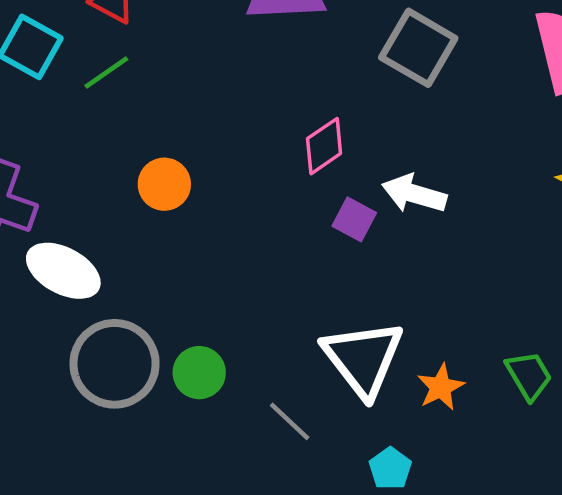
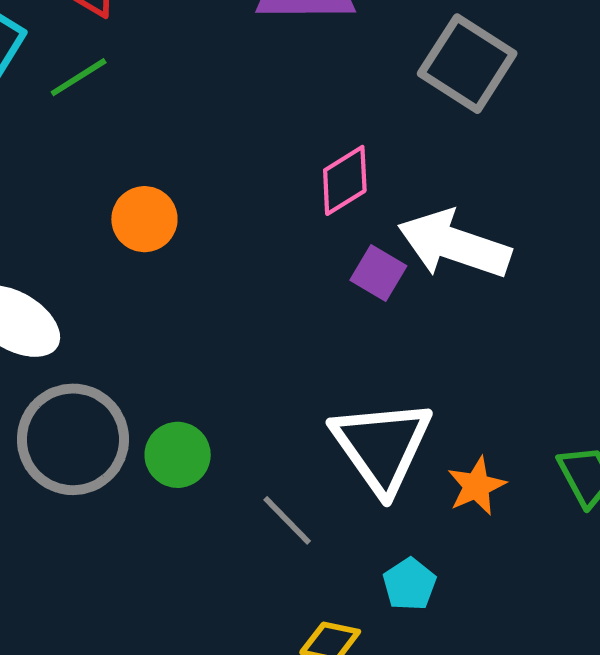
white arrow: (414, 194) -> (454, 244), size x1.4

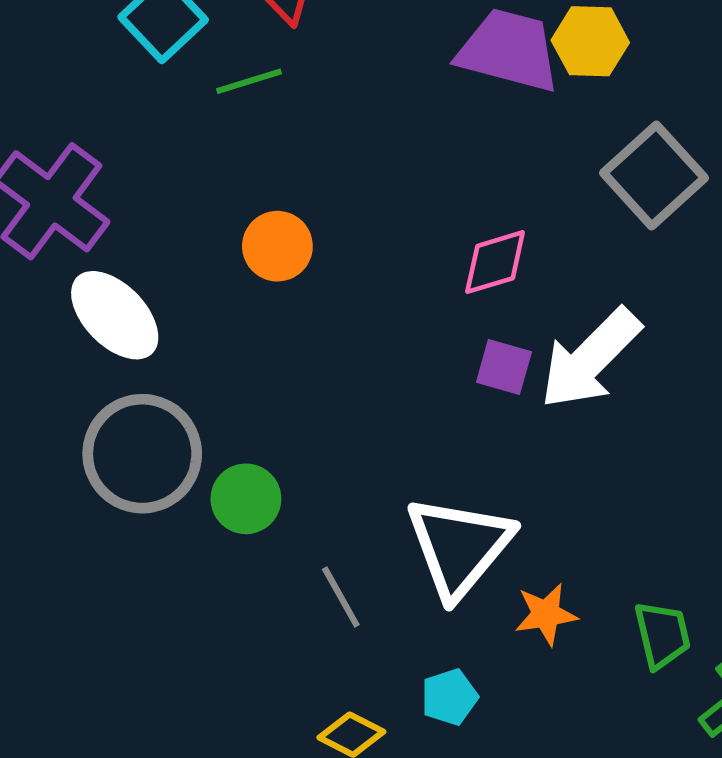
white arrow: (454, 244) -> (590, 359), turned -79
purple square: (378, 273) -> (504, 367), turned -30

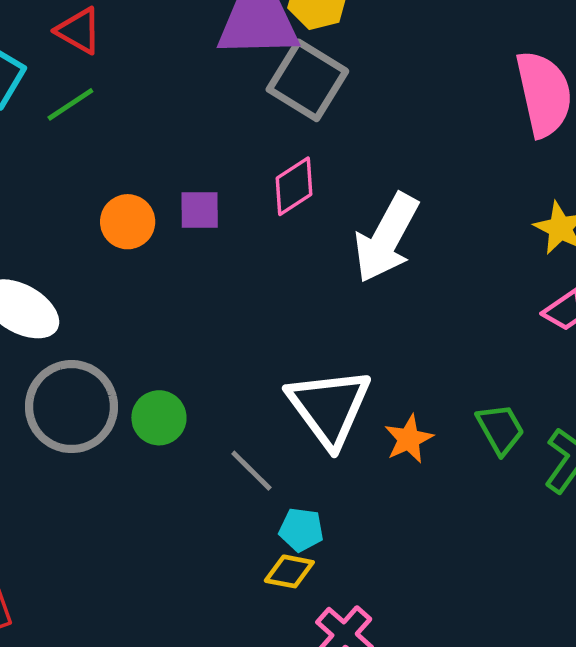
gray square: (654, 175) -> (307, 80), moved
purple square: (504, 367) -> (200, 210), moved
cyan pentagon: (449, 697) -> (301, 530), moved, turned -30

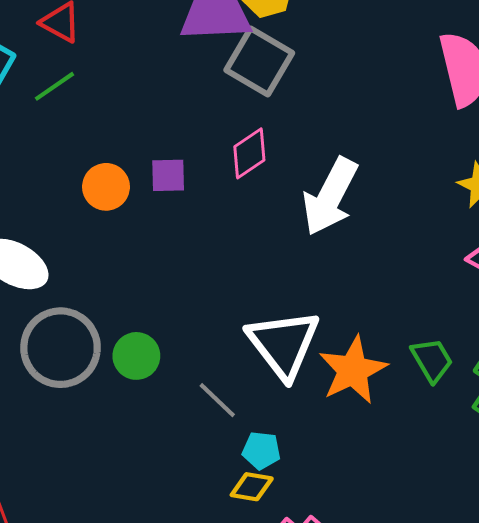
orange star: (409, 439) -> (353, 370), size x1.6

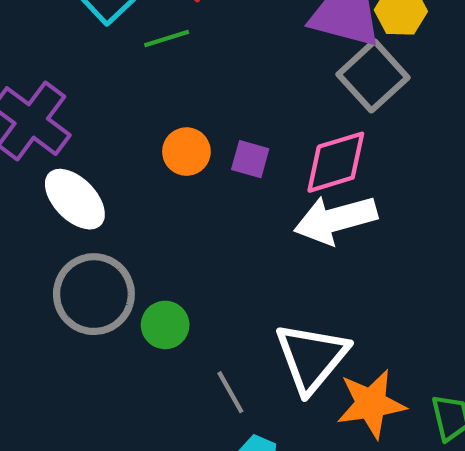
pink diamond: (249, 153) -> (336, 162), size x1.4
white arrow: (330, 197) -> (335, 220), moved, turned 30

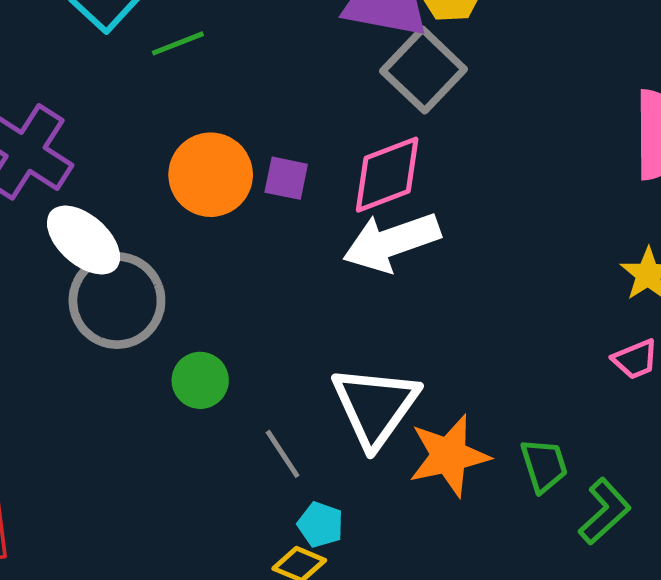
orange circle: (186, 152) -> (211, 175), size x1.5
gray circle: (94, 294) -> (117, 301), moved

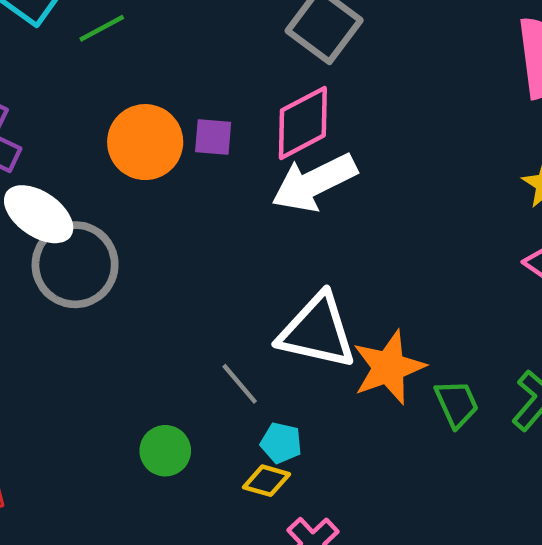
green circle: (200, 380) -> (165, 451), moved
white triangle: (375, 406) -> (317, 331), turned -46
green trapezoid: (544, 465) -> (457, 404), moved

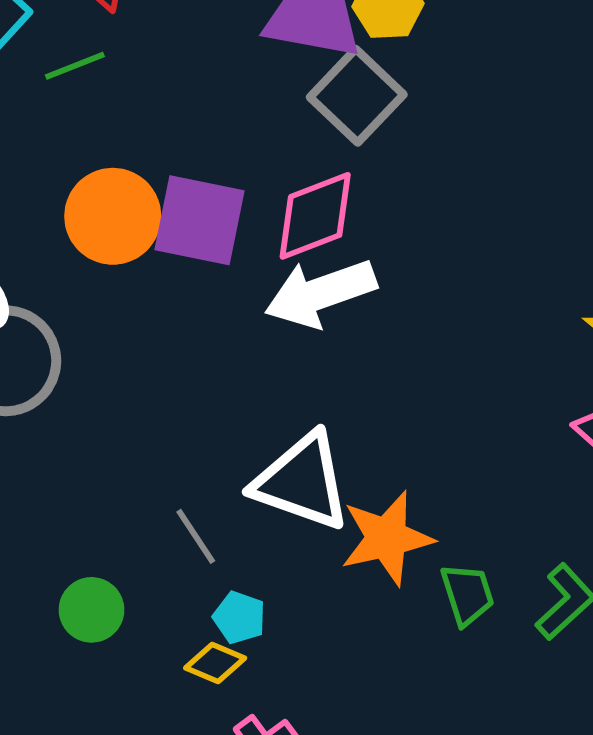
purple square: (213, 137) -> (199, 220), size x1.8

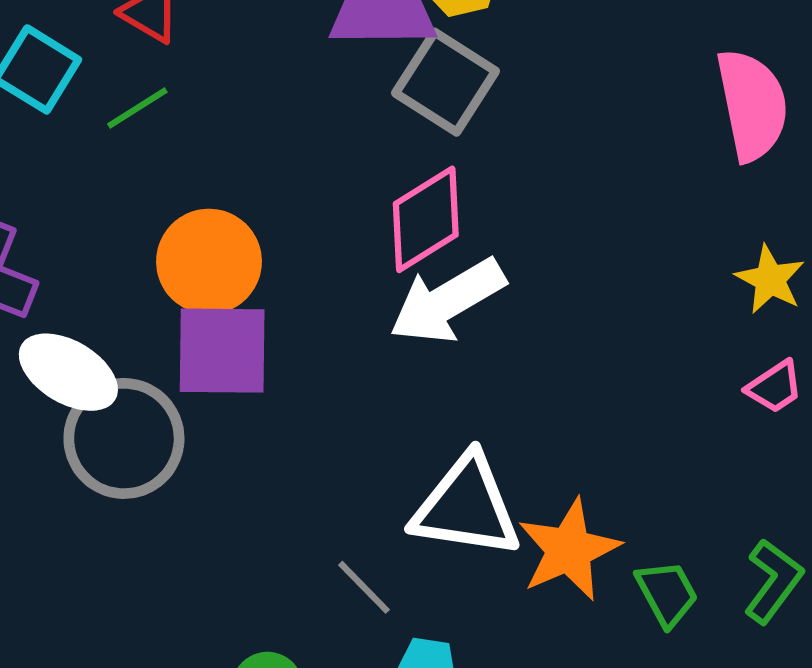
purple square: (199, 220) -> (222, 351), moved

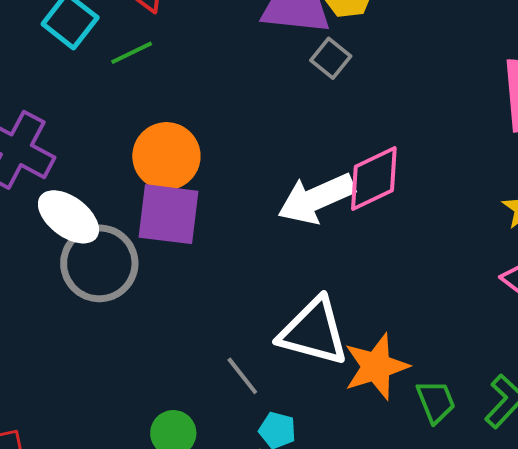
gray square: (446, 82) -> (331, 58), size x0.6
pink diamond: (426, 219) -> (374, 179), moved

